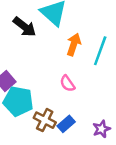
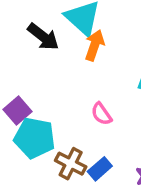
orange arrow: (74, 44) -> (95, 45), moved

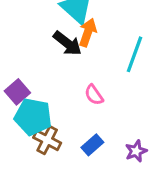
black arrow: (43, 37) -> (67, 43), moved
brown cross: (71, 164) -> (47, 140), moved

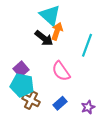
purple square: (17, 92) -> (21, 69), moved
pink semicircle: (94, 95) -> (61, 71), size x1.5

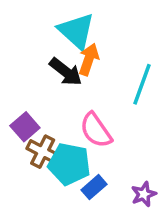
cyan pentagon: (22, 85) -> (69, 164), moved
brown cross: (31, 100) -> (43, 152), moved

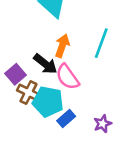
orange arrow: (89, 59) -> (62, 46), moved
black arrow: (66, 72) -> (45, 64), moved

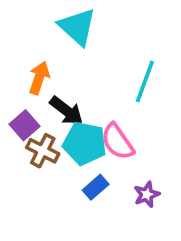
orange arrow: (62, 46) -> (39, 78), moved
pink semicircle: (67, 77) -> (117, 142), moved
cyan pentagon: (48, 102) -> (85, 143), moved

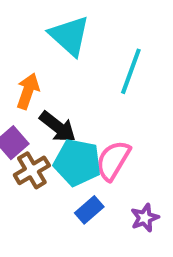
cyan line: (145, 81) -> (131, 71), moved
pink semicircle: (117, 142) -> (113, 160), turned 66
brown cross: (43, 151) -> (32, 170), turned 32

